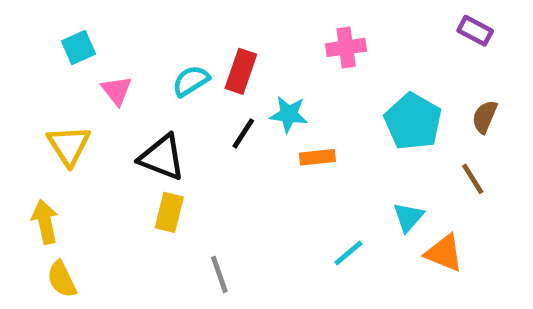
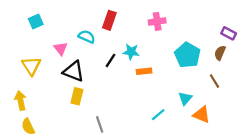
purple rectangle: (475, 31) -> (229, 33), moved
red rectangle: (241, 71) -> (109, 20), moved
cyan semicircle: (191, 81) -> (87, 37), turned 56
pink triangle: (117, 90) -> (61, 49), moved

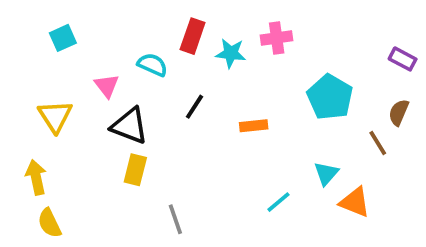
cyan star: (131, 52) -> (231, 53), moved
brown semicircle: (220, 53) -> (399, 112), moved

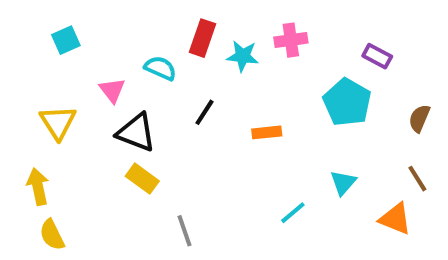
purple rectangle: (403, 59) -> (377, 56), moved
brown line: (378, 143) -> (417, 179), moved
yellow rectangle: (135, 170) -> (142, 179), turned -68
orange triangle: (355, 202) -> (395, 219), moved

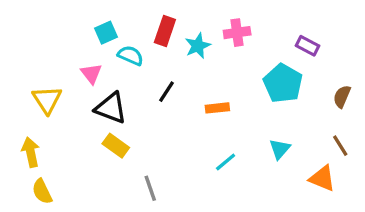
cyan square: (66, 40) -> (106, 33), moved
cyan star: (243, 56) -> (198, 46), turned -30
cyan line: (293, 213) -> (226, 162), moved

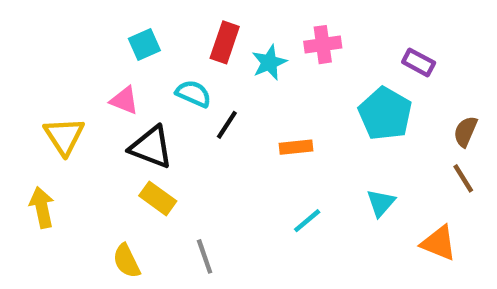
cyan semicircle: (131, 56) -> (193, 94), moved
pink triangle: (91, 74) -> (124, 100), turned -30
brown line: (340, 146) -> (463, 178), moved
yellow semicircle: (42, 191) -> (127, 261), moved

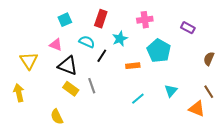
cyan star: (269, 62) -> (120, 39), moved
cyan pentagon: (385, 114) -> (159, 51), moved
brown line: (463, 178) -> (209, 92), moved
gray line: (205, 256) -> (92, 86), moved

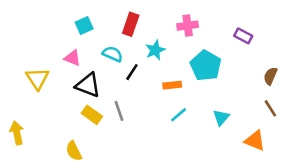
brown line: (209, 92) -> (270, 108), moved
yellow arrow: (19, 93) -> (17, 133), moved
cyan line: (138, 99) -> (179, 115), moved

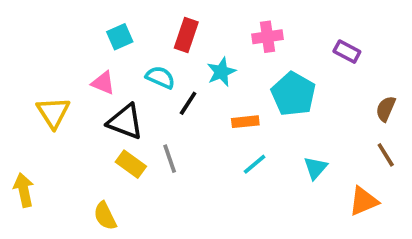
orange triangle: (255, 141) -> (364, 201), turned -45

